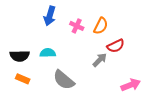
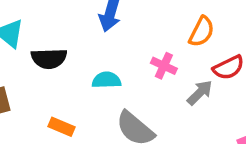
pink cross: (77, 26) -> (164, 66), moved
black semicircle: (20, 56) -> (49, 59), moved

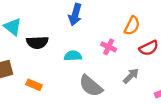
gray arrow: (200, 93) -> (131, 76), moved
orange rectangle: (62, 127) -> (34, 85), moved

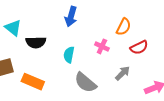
cyan semicircle: (73, 56) -> (69, 55), turned -77
orange rectangle: (34, 85) -> (33, 82), size x1.5

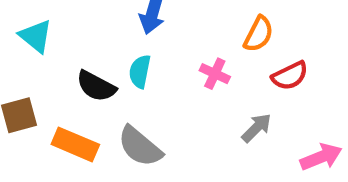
black semicircle: (36, 42) -> (96, 86), moved, turned 30
cyan semicircle: (69, 55) -> (140, 72), moved
gray semicircle: (85, 83) -> (140, 147), moved

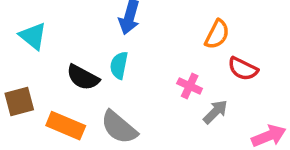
pink cross: (215, 74) -> (190, 86), moved
red semicircle: (290, 76) -> (243, 69), turned 52

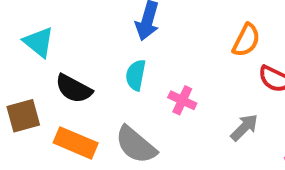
black semicircle: (83, 77) -> (74, 89), moved
pink cross: (190, 86) -> (182, 100), moved

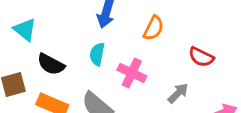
orange semicircle: (246, 40) -> (153, 28), moved
pink cross: (182, 100) -> (132, 73), size x1.4

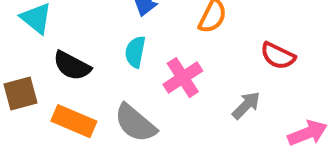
pink cross: (132, 73) -> (183, 78), turned 32

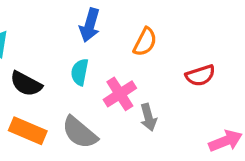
red semicircle: (278, 56) -> (200, 75), turned -44
gray arrow: (246, 105) -> (148, 117), moved, turned 120

